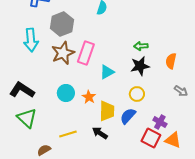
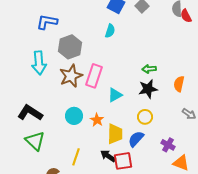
yellow line: (68, 134) -> (76, 157), turned -54
red square: (151, 138) -> (123, 161), moved, turned -36

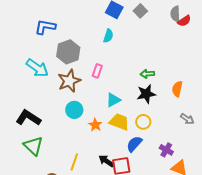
red semicircle: (186, 16) -> (184, 21), turned -96
cyan arrow: (39, 63) -> (37, 68), turned -50
pink rectangle: (94, 76) -> (97, 71), moved, size x0.6
cyan circle: (74, 116) -> (74, 110), moved
yellow trapezoid: (115, 134) -> (119, 122), moved, turned -70

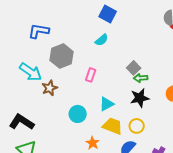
gray square: (140, 11) -> (134, 68), moved
cyan semicircle: (108, 36) -> (102, 40), turned 32
brown star: (69, 81) -> (50, 88), moved, size x0.7
cyan circle: (74, 110) -> (78, 114), moved
orange star: (95, 125) -> (93, 143), moved

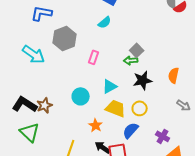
green arrow: (141, 78) -> (131, 60), moved
brown star: (50, 88) -> (45, 105), moved

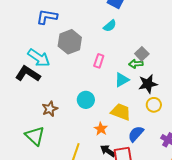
cyan triangle: (110, 86) -> (122, 80), moved
black L-shape: (25, 104) -> (28, 74), moved
yellow circle: (140, 108) -> (154, 105), moved

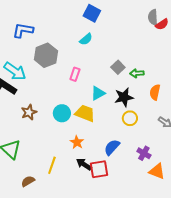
green arrow: (136, 64) -> (137, 73), moved
brown star: (50, 109) -> (29, 112), moved
yellow trapezoid: (121, 112) -> (85, 113), moved

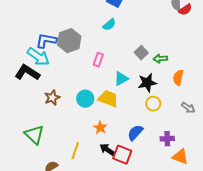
blue L-shape: (23, 30) -> (46, 41), moved
purple cross: (144, 153) -> (167, 139), turned -32
red square: (99, 169) -> (122, 155), turned 30

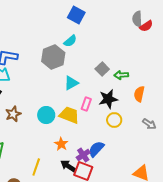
gray hexagon: (69, 41) -> (53, 57), moved
pink rectangle: (98, 60) -> (86, 104), moved
cyan triangle: (121, 79) -> (71, 83), moved
purple cross: (167, 139) -> (83, 155), moved, turned -32

